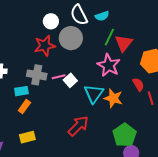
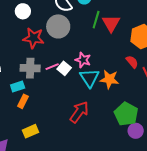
white circle: (51, 21) -> (23, 11), moved
red star: (45, 46) -> (33, 38), turned 30
pink star: (109, 65) -> (83, 60), moved, size x0.7

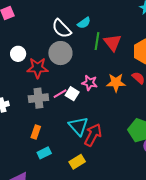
white circle: (23, 11) -> (18, 54), moved
cyan triangle: (89, 78) -> (78, 126), moved
orange star: (109, 79) -> (116, 83), moved
cyan rectangle: (18, 86) -> (44, 153), moved
yellow rectangle: (31, 131) -> (77, 162), moved

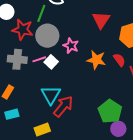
green line: (97, 41) -> (41, 13), moved
gray circle: (60, 53) -> (47, 36), moved
pink star: (90, 83) -> (71, 46), moved

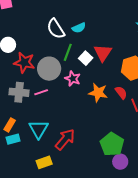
green line: (41, 13) -> (68, 52), moved
white square: (51, 62) -> (86, 58), moved
cyan triangle: (51, 95) -> (39, 129), moved
cyan rectangle: (12, 114) -> (13, 139), moved

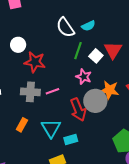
gray circle: (49, 69) -> (95, 101), moved
cyan rectangle: (13, 139) -> (71, 140), moved
red arrow: (65, 139) -> (78, 110), moved, turned 120

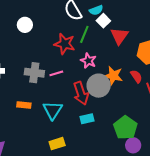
white square: (96, 56) -> (103, 21), moved
red star: (35, 62) -> (65, 44), moved
orange rectangle: (22, 125) -> (24, 105), turned 64
cyan rectangle: (71, 140) -> (87, 119), moved

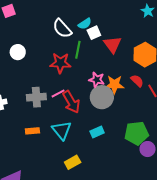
white square: (103, 21) -> (94, 33), turned 32
pink star: (88, 61) -> (97, 80), moved
red arrow: (81, 93) -> (71, 102), moved
green pentagon: (125, 128) -> (136, 133), turned -30

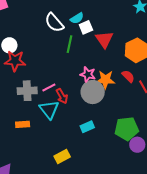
red star: (60, 63) -> (15, 61), moved
red arrow: (71, 102) -> (62, 96), size x0.7
cyan triangle: (62, 130) -> (49, 110), moved

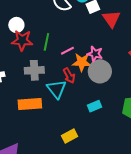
green line: (70, 44) -> (46, 42), moved
orange star: (105, 80) -> (82, 62), moved
pink line: (49, 87) -> (67, 51), moved
orange rectangle: (23, 124) -> (30, 104), size x1.6

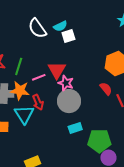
red triangle: (111, 19) -> (57, 70), moved
orange star: (82, 62) -> (20, 90), moved
cyan rectangle: (94, 106) -> (75, 128), moved

